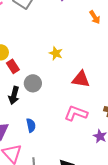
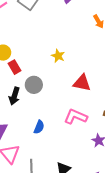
blue semicircle: (31, 125) -> (39, 127), moved, turned 32

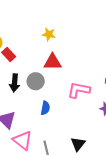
red triangle: (82, 83) -> (53, 62), moved
gray circle: (34, 85) -> (36, 81), moved

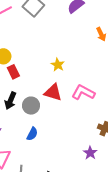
pink L-shape: (79, 90) -> (83, 92), moved

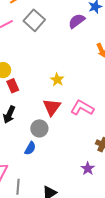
red triangle: (53, 92) -> (52, 107), turned 48
gray circle: (31, 106) -> (39, 128), moved

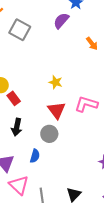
blue semicircle: (30, 148) -> (35, 156), moved

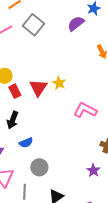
red triangle: (57, 110) -> (38, 88), moved
gray circle: (49, 134) -> (39, 167), moved
blue semicircle: (35, 156) -> (26, 143), moved, turned 40

